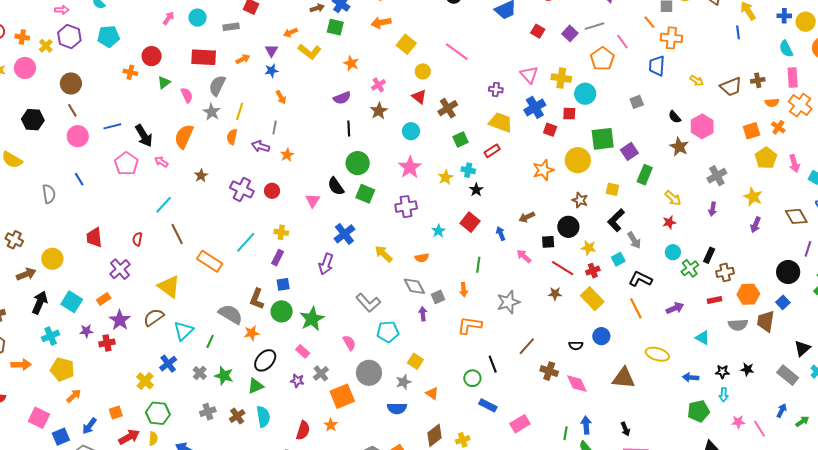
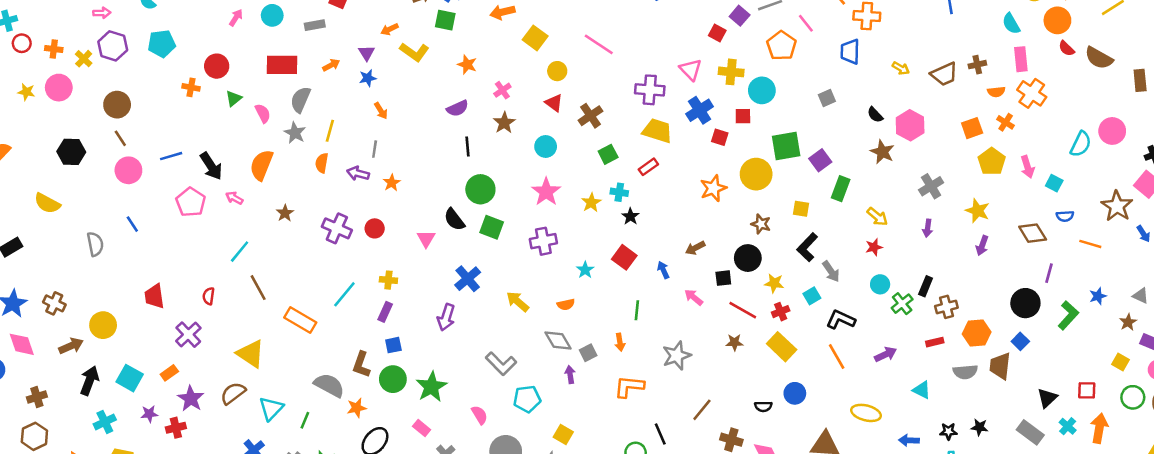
red square: (538, 31) -> (717, 33), moved
purple cross: (496, 90) -> (650, 90), size x1.6

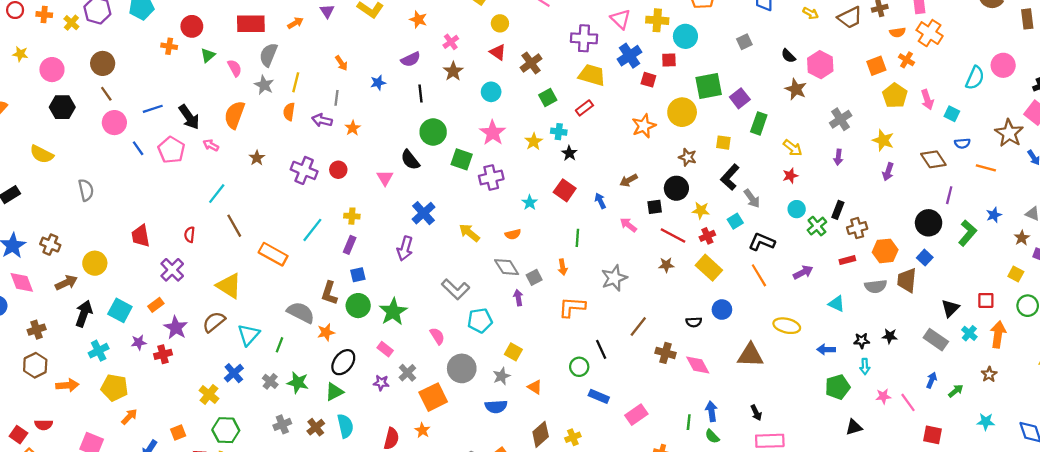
blue star: (368, 78) -> (378, 83), moved
pink circle: (59, 88) -> (52, 70), moved
blue line: (132, 224) -> (138, 148), moved
green square: (492, 227) -> (462, 159), moved

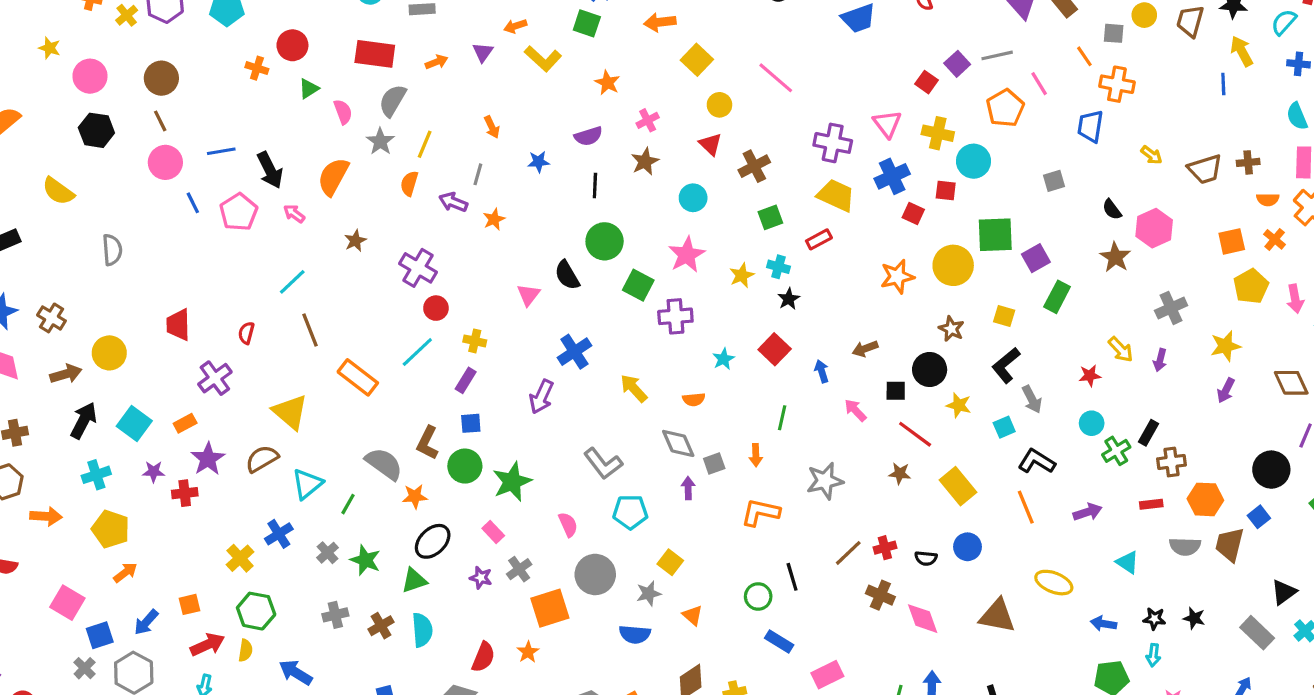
yellow star: (883, 140) -> (1226, 346), turned 30
yellow arrow: (793, 148) -> (1121, 349), moved
red circle: (338, 170) -> (436, 308), moved
red cross: (707, 236) -> (885, 548), moved

